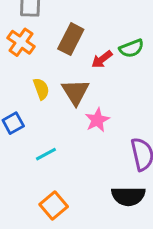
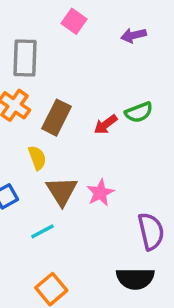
brown rectangle: (71, 39) -> (56, 118), moved
brown triangle: (75, 92) -> (62, 191), moved

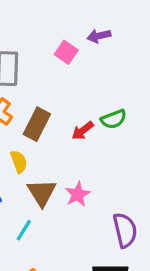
pink square: (74, 21) -> (66, 52), moved
purple arrow: (134, 35) -> (99, 36), moved
cyan line: (42, 231) -> (24, 230), turned -30

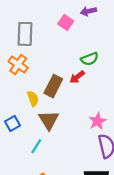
green semicircle: (114, 119) -> (90, 59), moved
brown rectangle: (37, 124) -> (53, 86), moved
pink star: (78, 194) -> (97, 121), moved

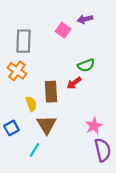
brown rectangle: (53, 86) -> (51, 92), turned -30

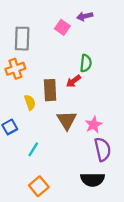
green semicircle: (86, 65) -> (86, 63), turned -63
orange cross: (17, 71) -> (15, 69), turned 36
brown triangle: (47, 125) -> (67, 120), moved

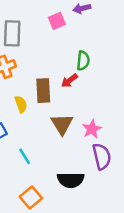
pink square: (62, 27) -> (57, 21), turned 32
cyan line: (33, 149) -> (25, 156), turned -64
black semicircle: (93, 180) -> (71, 180), moved

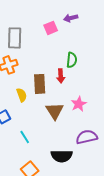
red arrow: (69, 81) -> (61, 76), turned -56
pink star: (92, 129) -> (79, 104), moved
purple semicircle: (102, 156) -> (87, 137), turned -90

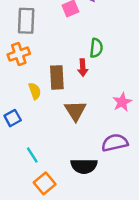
pink star: (79, 104) -> (122, 102), moved
cyan line: (25, 137) -> (32, 155), moved

